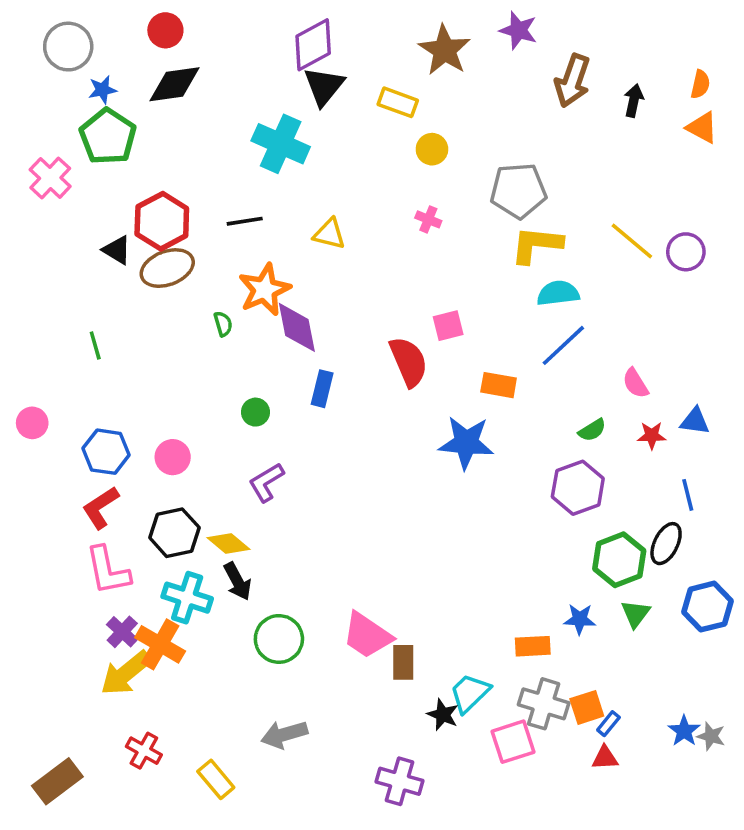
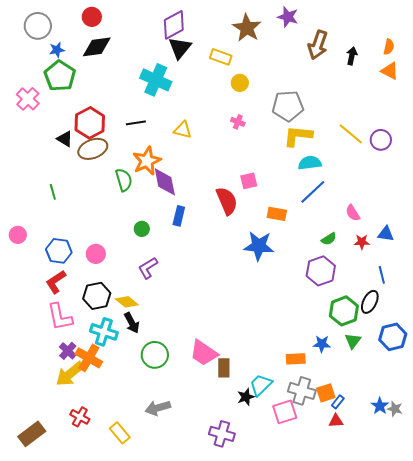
green semicircle: (223, 324) -> (124, 180), size x1.6
black star: (443, 715) -> (246, 397), turned 30

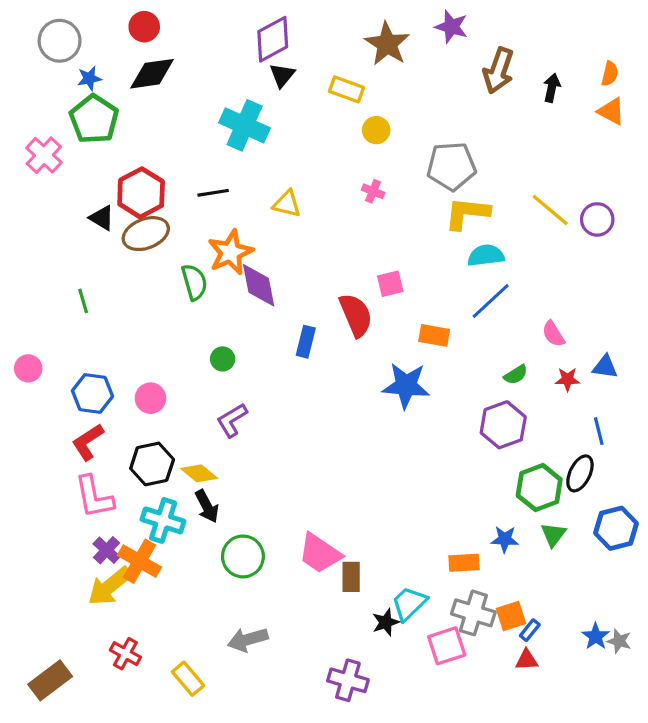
black triangle: (180, 48) -> (282, 75), size x0.7
blue rectangle: (179, 216) -> (306, 342), moved

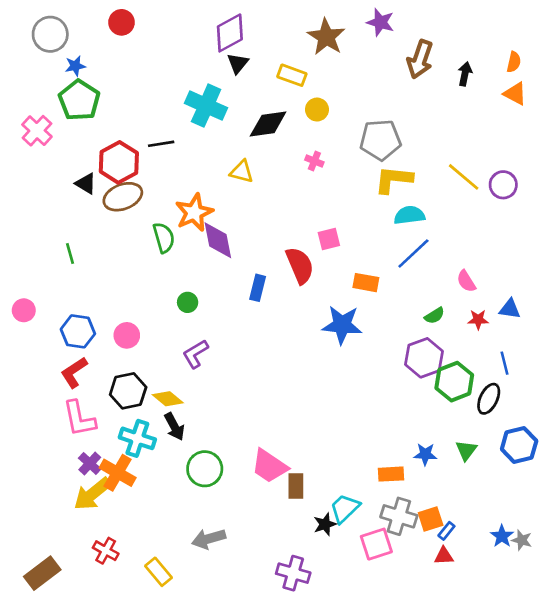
black diamond: (152, 74) -> (268, 124), moved
black line: (213, 193) -> (161, 144), moved
green hexagon: (539, 487) -> (454, 382), moved

